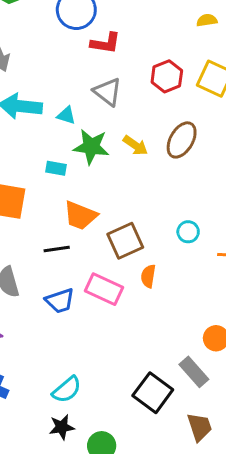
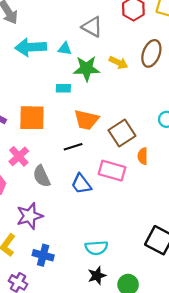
blue trapezoid: (60, 301) -> (81, 184), turned 80
cyan semicircle: (67, 390) -> (96, 248), turned 45

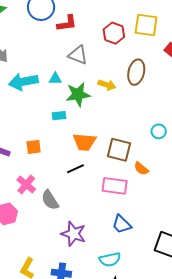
orange square: (32, 118) -> (34, 147), size x0.6
brown square: (122, 133) -> (119, 150), turned -35
orange semicircle: (143, 156) -> (141, 169), turned -42
blue trapezoid: (81, 184) -> (122, 224), moved
purple star: (30, 216) -> (73, 234), moved, turned -30

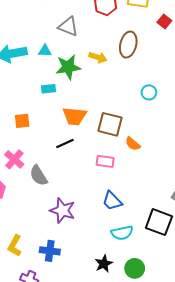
cyan circle: (159, 131) -> (149, 92), moved
pink rectangle: (115, 186) -> (105, 161), size x0.7
cyan semicircle: (110, 259) -> (122, 233), moved

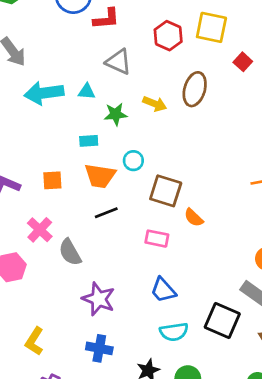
green star: (68, 67) -> (116, 114), size x0.7
cyan circle: (149, 92) -> (133, 161), moved
orange trapezoid: (74, 116) -> (100, 176), moved
blue cross: (50, 251) -> (99, 348), moved

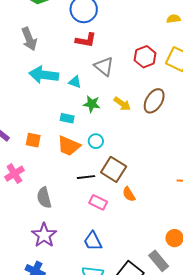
red L-shape: (106, 19) -> (86, 40), moved
black line: (106, 213) -> (86, 177), moved
gray semicircle: (70, 252) -> (44, 198), moved

